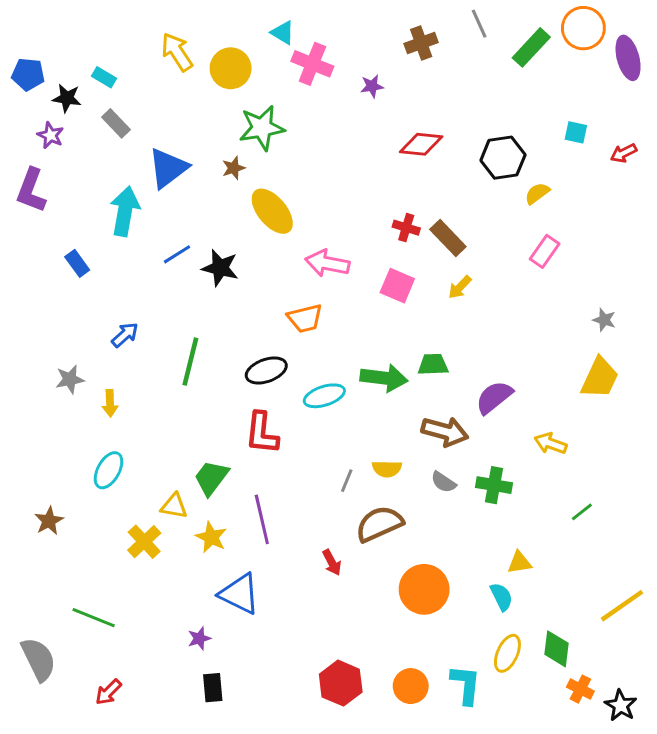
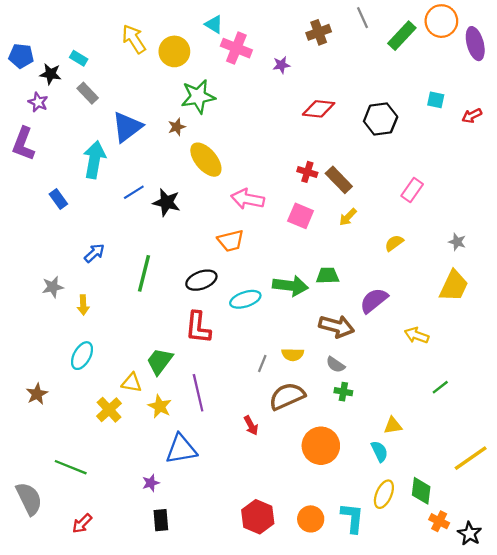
yellow semicircle: (537, 193) -> (394, 243), moved
green cross: (494, 485) -> (343, 392), moved, size x0.7
blue triangle: (239, 594) -> (181, 449), turned -36

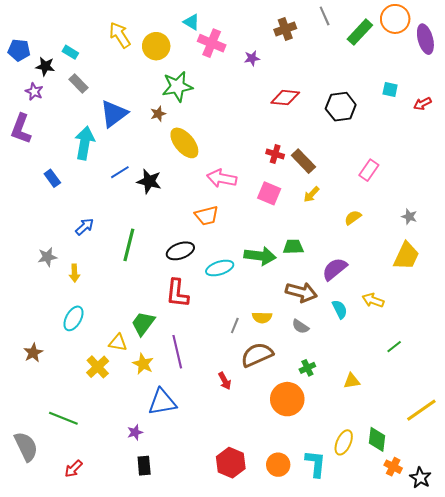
green cross: (343, 392) -> (307, 368), moved, turned -35
cyan semicircle: (379, 451) -> (340, 309), moved

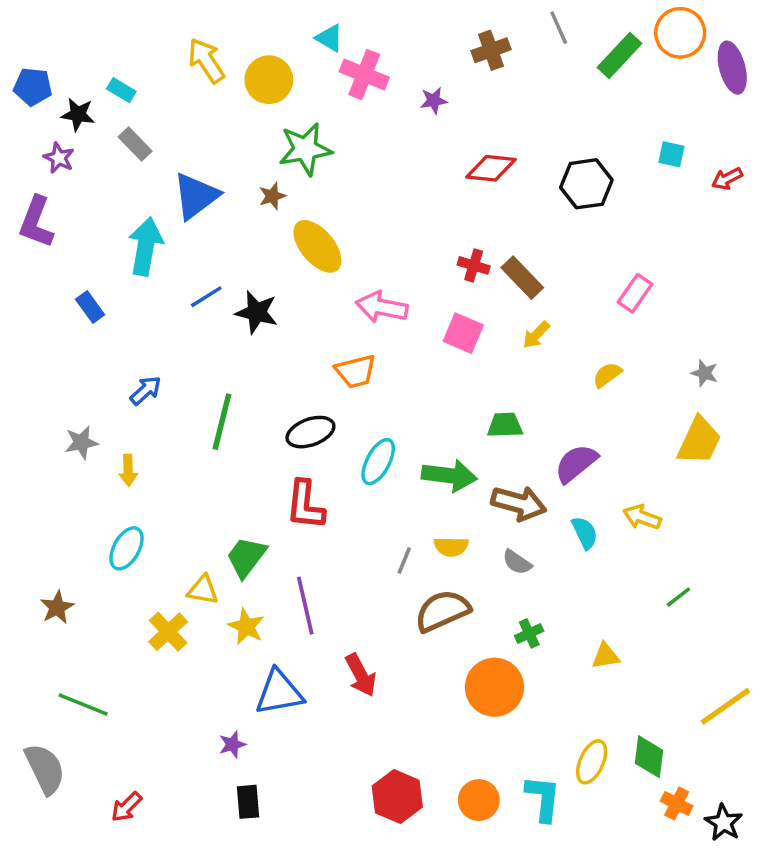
green arrow: (260, 256) -> (449, 475), moved
cyan ellipse: (220, 268) -> (378, 462), turned -44
red arrow: (225, 381) -> (361, 675), moved, size x1.4
green line: (63, 418) -> (83, 705), moved

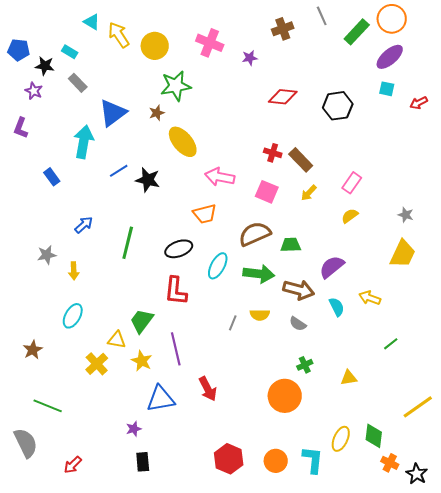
cyan triangle: (330, 38) -> (92, 22), moved
purple ellipse: (732, 68) -> (390, 57), moved, turned 64
purple L-shape: (36, 222) -> (21, 128), size x0.7
pink rectangle: (635, 293) -> (352, 183), moved
brown semicircle: (442, 611) -> (255, 234), moved

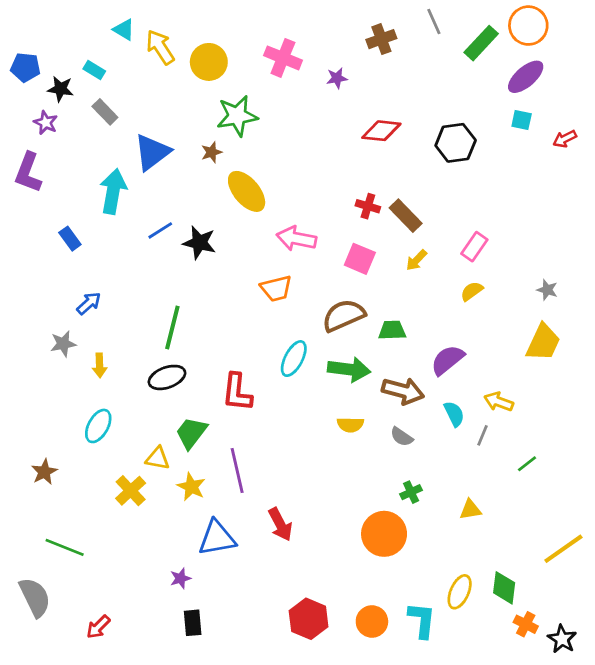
purple L-shape: (21, 128) -> (28, 173), size x1.4
blue arrow: (84, 225) -> (89, 303), moved
black ellipse: (179, 249) -> (167, 377), moved
gray line: (233, 323) -> (483, 435), moved

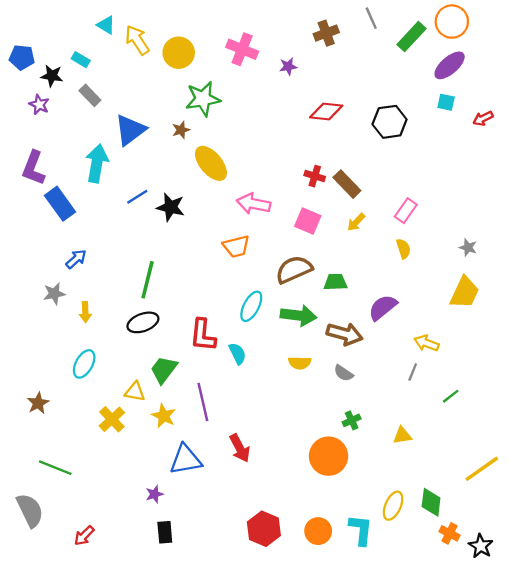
purple L-shape: (28, 173) -> (33, 168), moved
blue rectangle: (70, 239) -> (60, 204), size x1.6
yellow semicircle: (472, 291) -> (403, 249), turned 108
cyan semicircle: (454, 414) -> (237, 354), moved

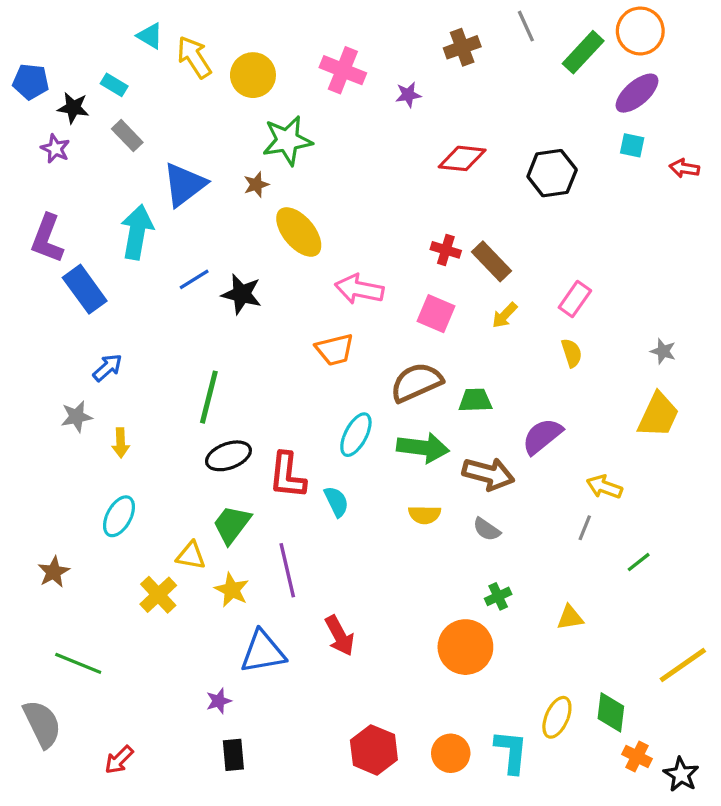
red arrow: (483, 118) -> (684, 168), turned 36
black ellipse: (143, 322) -> (228, 456), moved

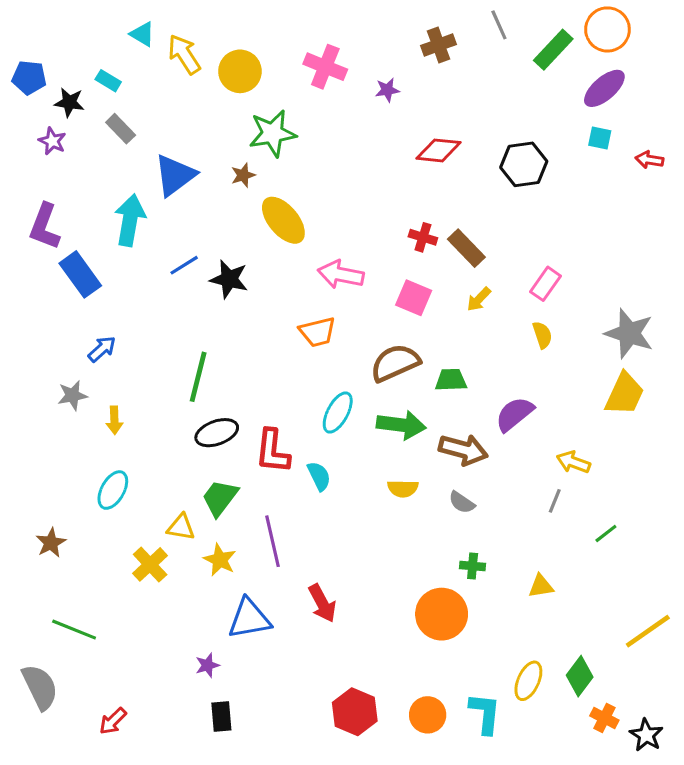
gray star: (663, 351) -> (629, 333), size x2.0
green cross: (498, 596) -> (473, 566), turned 30
green diamond: (611, 712) -> (580, 676), turned 30

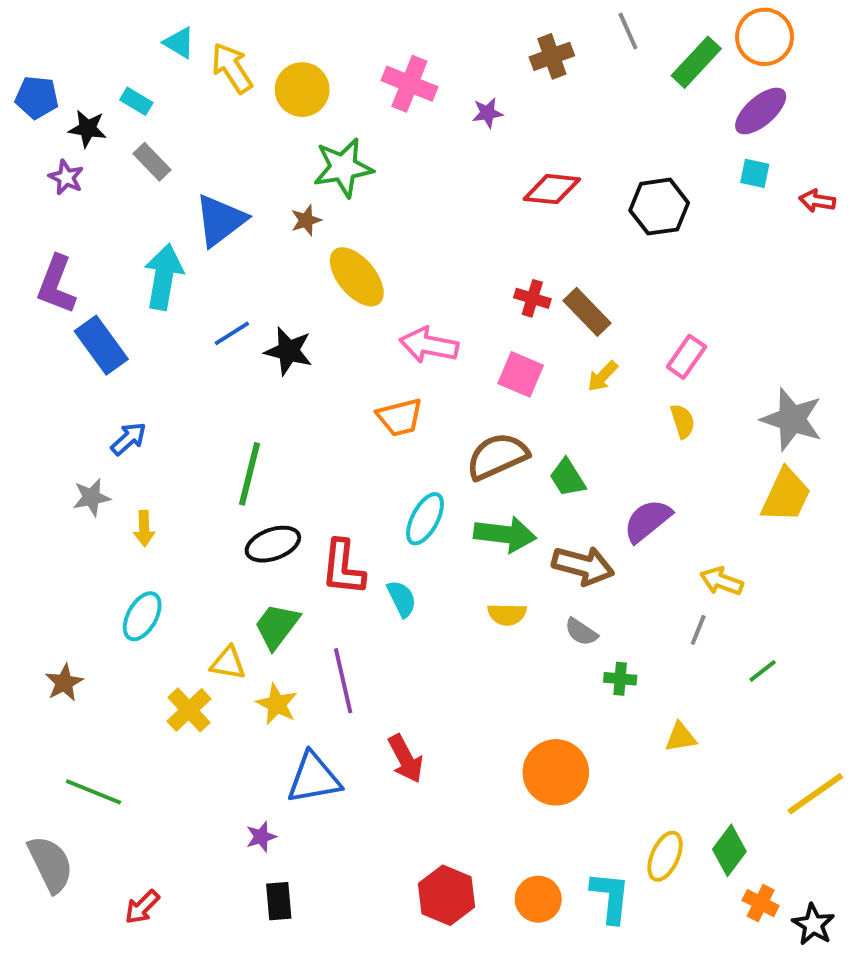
green trapezoid: (451, 380) -> (567, 478), turned -120
green cross: (473, 566) -> (620, 679), moved

